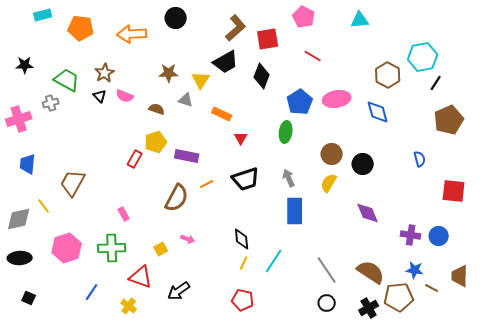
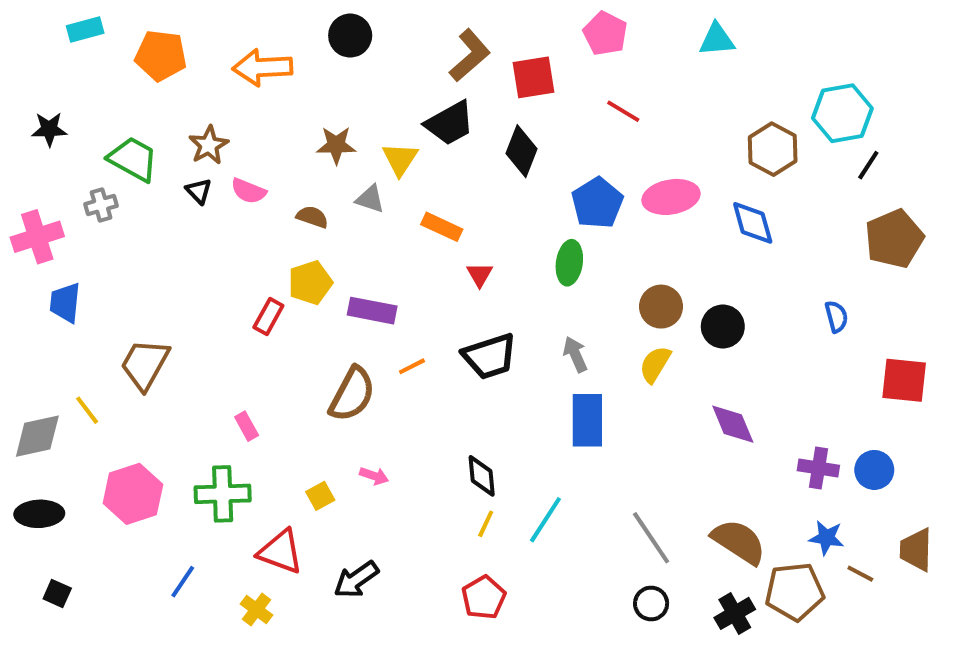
blue trapezoid: (28, 164) -> (65, 303), moved
red pentagon: (243, 300) -> (484, 598), turned 30

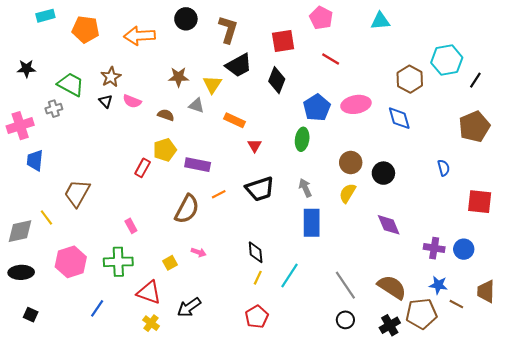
brown L-shape: (470, 55) -> (228, 29), moved, turned -32
black line: (868, 165) -> (475, 80), moved
yellow cross: (256, 609) -> (151, 323), moved

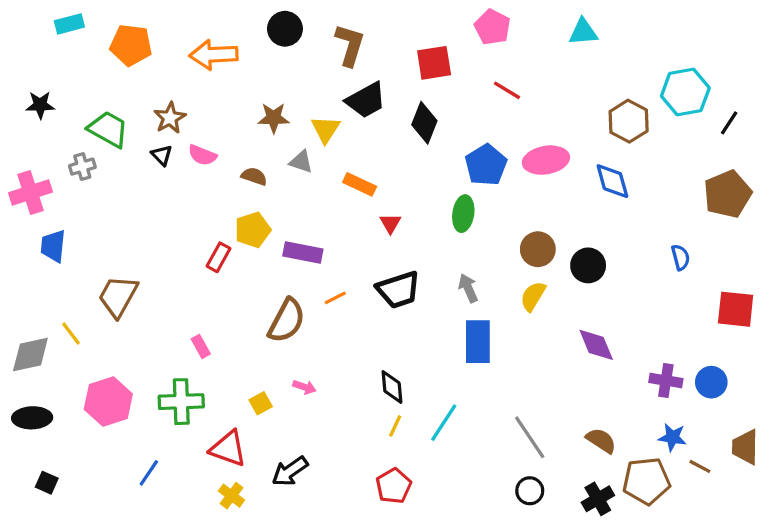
brown semicircle: (392, 287) -> (601, 440), size x0.7

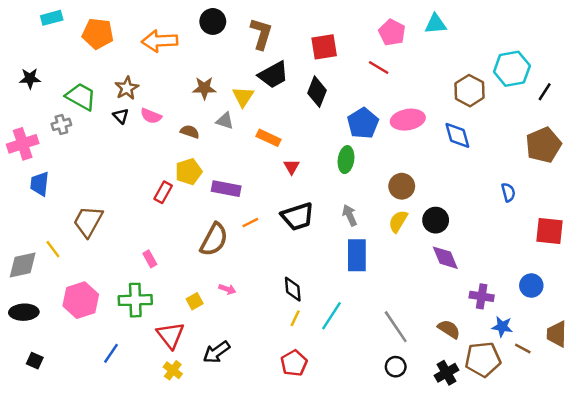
pink pentagon: (492, 27) -> (392, 32), moved
black circle: (588, 265) -> (436, 220), moved
purple cross: (666, 381) -> (482, 296), moved
red triangle: (228, 449) -> (170, 335), turned 32

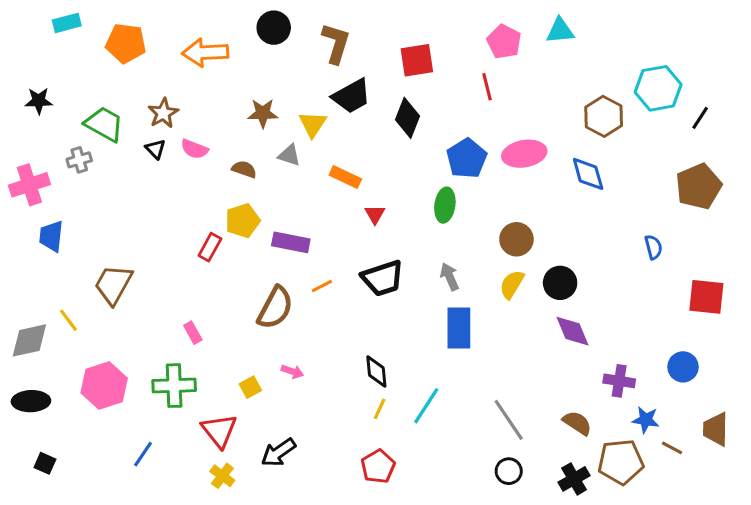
red line: (379, 68) -> (487, 87), turned 45

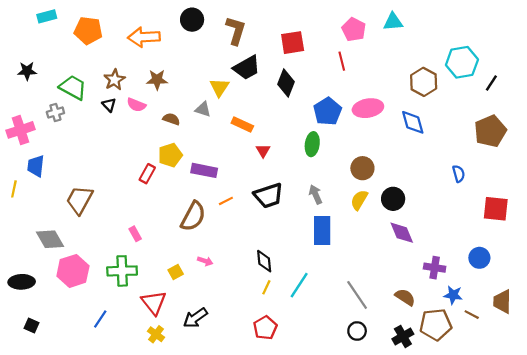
brown star: (263, 113) -> (157, 80), moved
yellow line: (68, 320) -> (14, 189), moved, turned 49
gray diamond: (29, 340) -> (50, 239), moved, turned 72

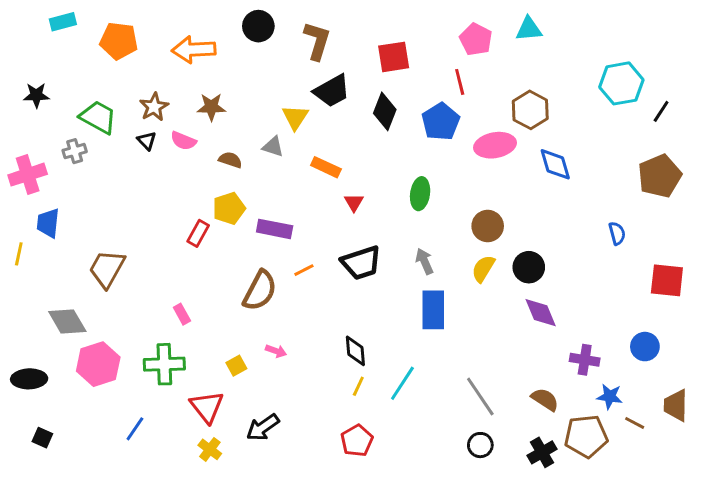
brown hexagon: (424, 82) -> (530, 110), moved
blue pentagon: (328, 111) -> (441, 122), moved

